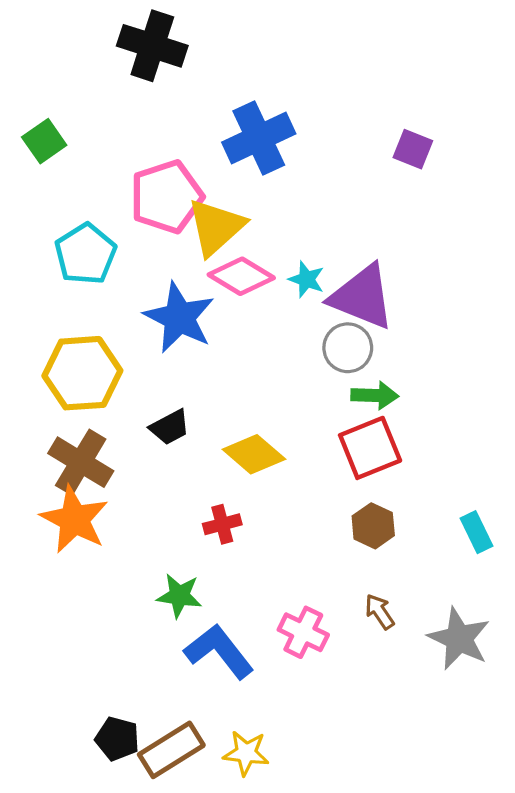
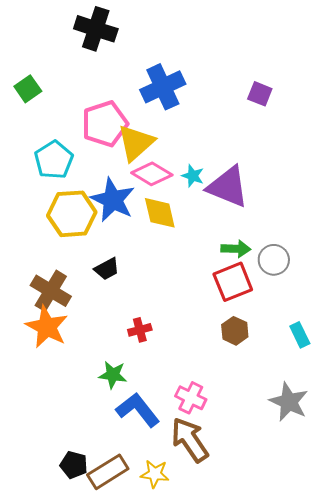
gray circle: (348, 348) -> (274, 260), moved
yellow hexagon: (82, 373) -> (72, 214), moved
yellow diamond: (254, 454) -> (160, 213), moved, turned 36
brown arrow: (380, 612) -> (190, 440), moved, size x2.0

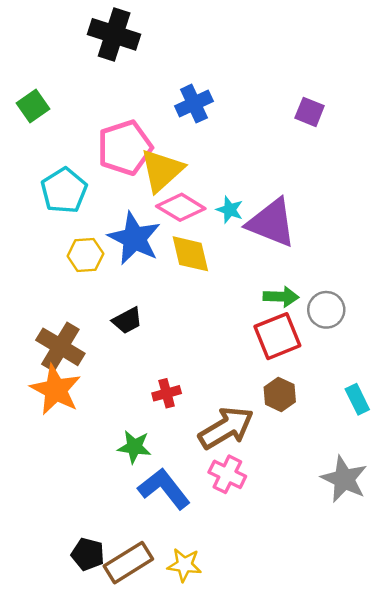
blue cross: (163, 87) -> (194, 104), size x0.7
yellow hexagon: (72, 214) -> (85, 255), size x0.6
brown arrow: (190, 440) -> (226, 428), moved, turned 93

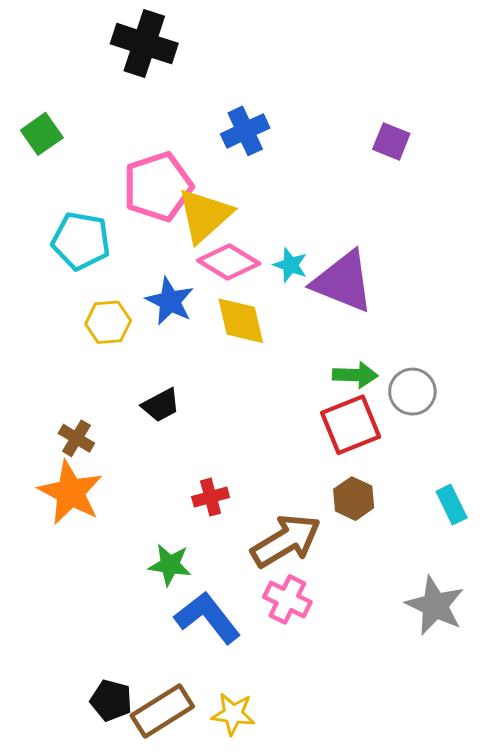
cyan pentagon: (64, 191) -> (81, 241), turned -30
blue star: (134, 238) -> (170, 301), size x0.7
brown cross: (60, 347) -> (76, 438), size x0.6

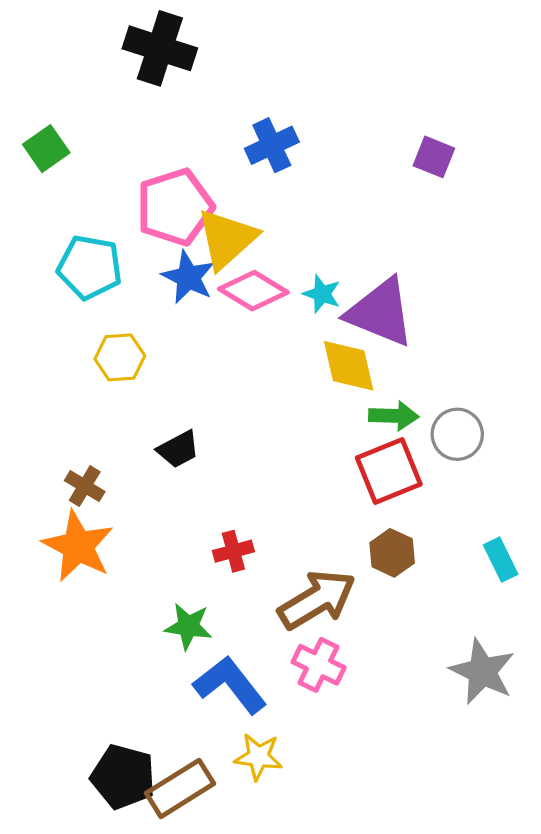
blue star: (170, 301) -> (188, 277), moved
yellow diamond: (241, 321) -> (349, 366), moved
black pentagon: (111, 700) -> (123, 777), size x1.4
yellow star: (233, 714) -> (258, 757), moved

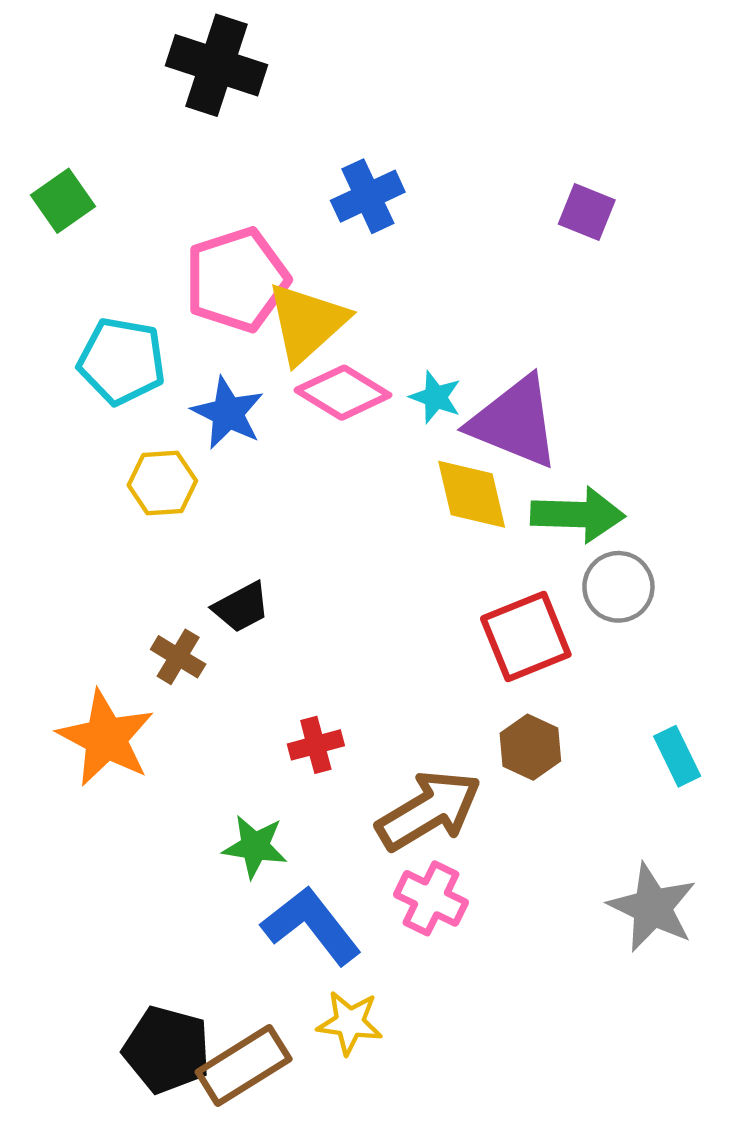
blue star: (188, 277) -> (228, 413), moved
green arrow: (394, 416) -> (578, 515), moved, size x1.4
brown cross: (85, 486) -> (178, 657), moved

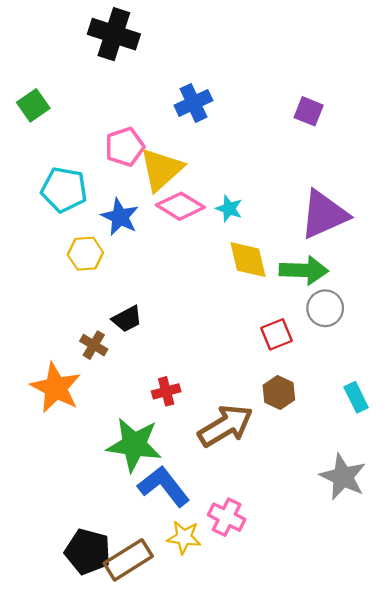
pink pentagon: (237, 280) -> (125, 147), size x0.7
purple triangle: (515, 422) -> (324, 215), moved, turned -46
red square: (526, 636) -> (277, 334), size x0.7
green star: (255, 846) -> (134, 445), size x1.6
pink cross: (431, 898) -> (227, 517), moved

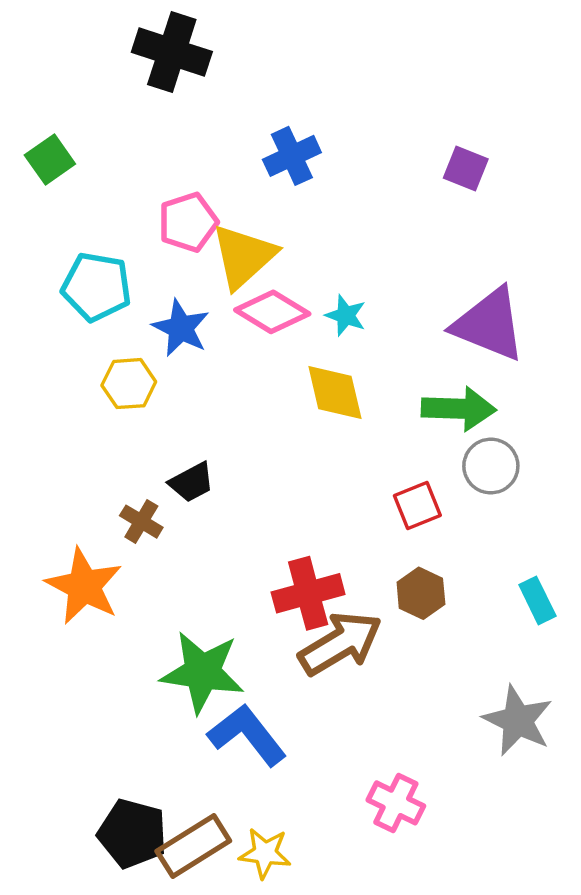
purple triangle: (324, 215) -> (489, 324), turned 46
yellow diamond: (248, 260) -> (335, 393), moved
red cross: (166, 391) -> (308, 593), moved, size x1.6
pink cross: (227, 517) -> (396, 803), moved
yellow star: (184, 537) -> (265, 853), moved

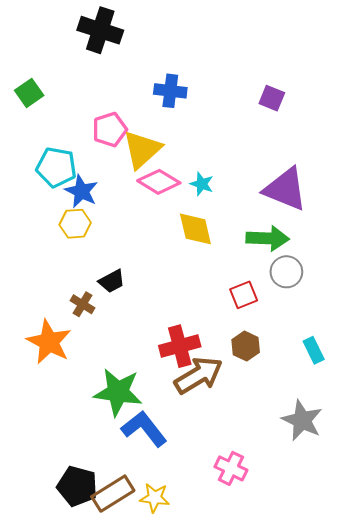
blue cross: (292, 156) -> (170, 91), turned 32
blue star: (181, 328) -> (81, 191), moved

